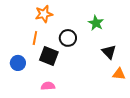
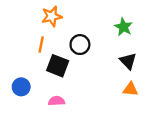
green star: (96, 23) -> (123, 27), moved
blue circle: (18, 63) -> (21, 87), moved
orange triangle: (119, 74) -> (130, 89), moved

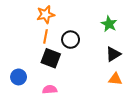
orange line: (41, 45) -> (46, 36), moved
black triangle: (128, 61) -> (113, 54), turned 42

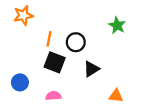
orange star: (46, 15) -> (23, 15), moved
black triangle: (113, 54) -> (91, 69), moved
orange triangle: (115, 79) -> (116, 96), moved

